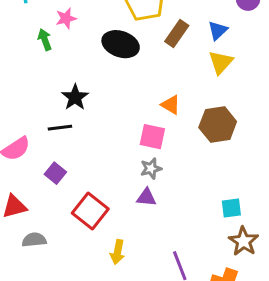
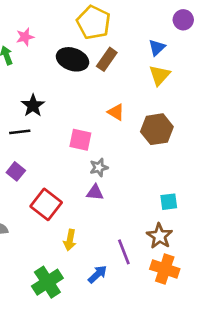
brown rectangle: (177, 34) -> (107, 59), moved
pink square: (152, 137) -> (80, 140), moved
brown star: (243, 241) -> (160, 236), moved

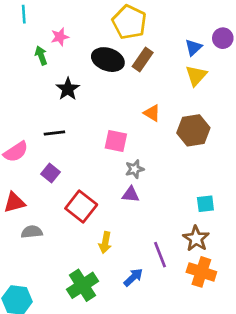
purple circle: (183, 20) -> (223, 38), moved
black star: (33, 105) -> (68, 89), moved

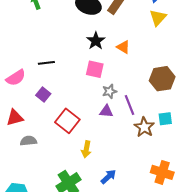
black star: (68, 89) -> (96, 41), moved
brown hexagon: (193, 130) -> (162, 79), moved
brown star: (196, 239) -> (144, 127), moved
purple line: (160, 255) -> (129, 105), moved

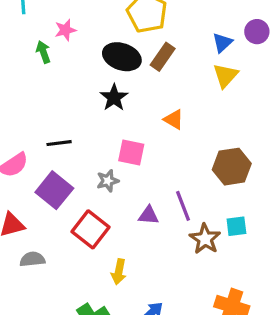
black star: (96, 41) -> (114, 98), moved
gray star: (109, 91) -> (108, 181), moved
purple square: (43, 95) -> (54, 190), size x1.6

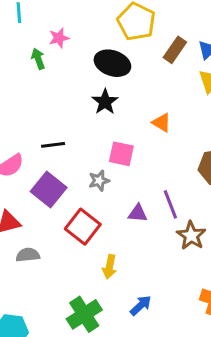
brown rectangle: (163, 57) -> (175, 50), moved

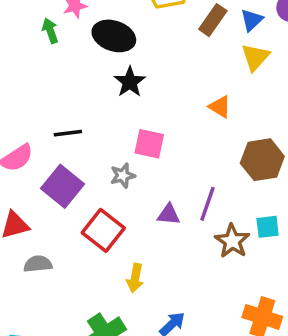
black ellipse: (112, 63) -> (114, 36), moved
orange triangle: (162, 123) -> (220, 107), moved
purple line: (170, 204) -> (208, 204), turned 40

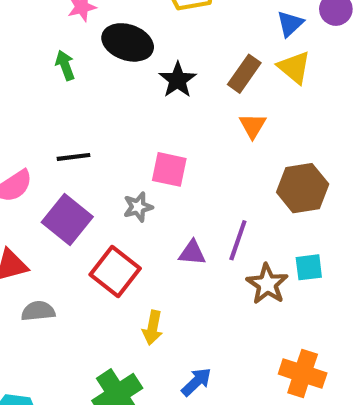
brown rectangle: (213, 20) -> (244, 74), moved
green arrow: (50, 31) -> (65, 65), moved
yellow triangle: (255, 57) -> (294, 67), turned -32
black star: (130, 82) -> (178, 80), moved
orange triangle: (220, 107) -> (253, 126), turned 30

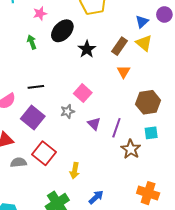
black ellipse: (128, 42) -> (62, 31), turned -65
pink square: (169, 169) -> (83, 93), turned 30
purple triangle: (192, 253) -> (94, 124), moved, turned 40
cyan square: (309, 267) -> (151, 133), moved
red square: (115, 271) -> (44, 153), moved

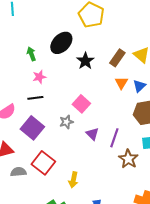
pink star: (40, 13) -> (39, 77), moved
blue triangle: (142, 22) -> (139, 86), moved

